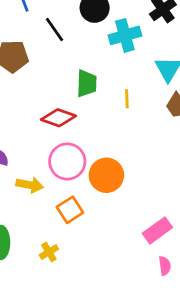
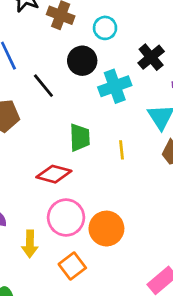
yellow arrow: (30, 185) -> (30, 244), turned 85

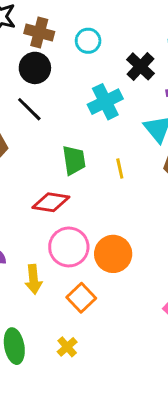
black circle: (82, 61) -> (35, 68), moved

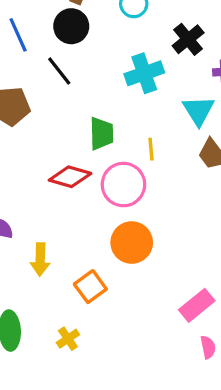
pink circle: (69, 247) -> (123, 185), moved

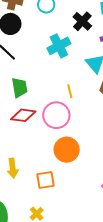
green trapezoid: (102, 134) -> (19, 88), moved
orange square: (90, 287) -> (45, 180), turned 36

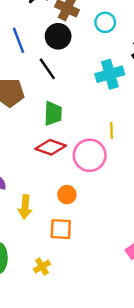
orange circle: (67, 150) -> (67, 195), moved, size x0.6

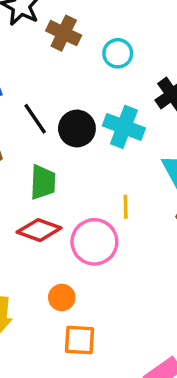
black circle: (58, 36) -> (77, 128), moved
cyan cross: (110, 74) -> (124, 127), turned 36
orange square: (61, 229) -> (80, 340), moved

